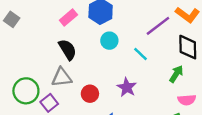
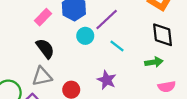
purple line: (158, 26) -> (107, 19), moved
green arrow: (176, 74) -> (154, 62), turned 54

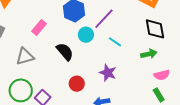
pink rectangle: (43, 17) -> (39, 28), moved
black semicircle: (45, 49) -> (65, 52), moved
gray triangle: (42, 76) -> (25, 56), moved

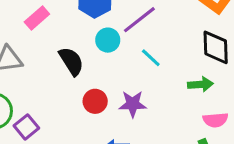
purple star: (108, 73) -> (133, 104), turned -30
red circle: (77, 84) -> (95, 101), moved

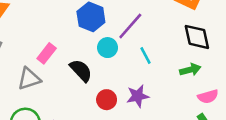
pink rectangle: (37, 18) -> (47, 53), moved
cyan line: (151, 58) -> (146, 55), turned 30

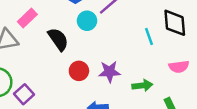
cyan line: (146, 55) -> (149, 37), moved
green arrow: (190, 70) -> (142, 86), moved
pink semicircle: (208, 96) -> (179, 67), moved

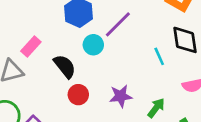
red circle: (79, 71) -> (78, 95), moved
green arrow: (142, 86) -> (156, 108), turned -42

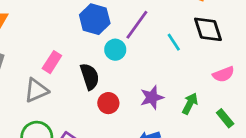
cyan line: (159, 56) -> (174, 42), moved
black semicircle: (65, 66) -> (90, 76), turned 30

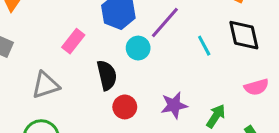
pink rectangle: (52, 62) -> (73, 41), moved

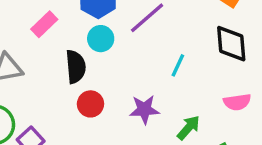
cyan line: (204, 46) -> (178, 65), moved, turned 45
cyan circle: (138, 48) -> (101, 39), moved

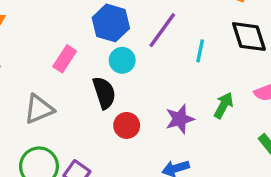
cyan line: (178, 65) -> (200, 51), moved
green arrow: (188, 128) -> (224, 105), moved

